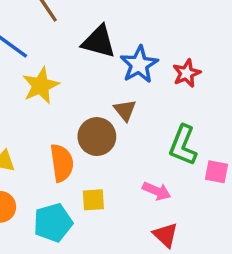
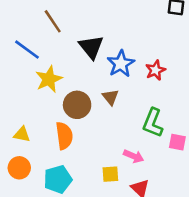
black triangle: (99, 42) -> (91, 47), turned 36
brown circle: (97, 137) -> (77, 105), moved
yellow square: (93, 200) -> (110, 174), moved

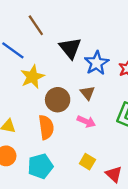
pink arrow: (134, 156) -> (86, 121), moved
yellow square: (110, 174) -> (87, 162), turned 35

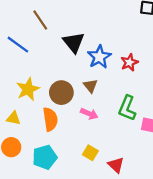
yellow star: (32, 77) -> (28, 89), moved

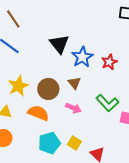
brown line: (40, 20) -> (13, 19), moved
green L-shape: (127, 108) -> (107, 103), turned -65
orange semicircle: (50, 119) -> (38, 113), turned -60
cyan pentagon: (45, 157) -> (49, 143), moved

